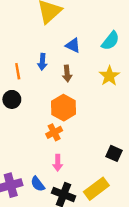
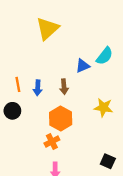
blue triangle: (73, 45) -> (83, 66), moved, turned -48
blue arrow: (42, 62) -> (38, 88), moved
yellow star: (109, 76) -> (103, 108), moved, turned -30

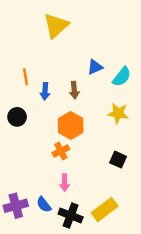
cyan semicircle: (105, 56) -> (122, 77), moved
orange line: (18, 84) -> (26, 77), moved
black square: (108, 161) -> (118, 160), moved

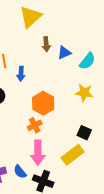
brown arrow: (74, 90) -> (46, 44), moved
pink arrow: (65, 183) -> (38, 153), size x1.6
yellow rectangle: (105, 209) -> (73, 155), moved

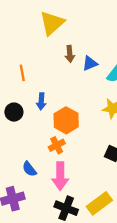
blue arrow: (21, 74) -> (41, 101), moved
yellow rectangle: (73, 155) -> (99, 203), moved
blue semicircle: (20, 172) -> (29, 169), moved

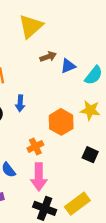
brown arrow: (70, 54) -> (48, 57), turned -105
orange hexagon: (66, 120) -> (61, 122), moved

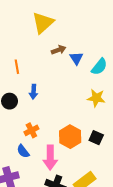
blue triangle: (68, 66) -> (76, 58), turned -40
orange hexagon: (61, 122) -> (70, 137), moved
orange cross: (35, 146) -> (31, 130), moved

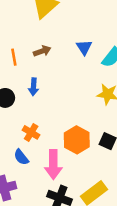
brown arrow: (59, 50) -> (42, 51), moved
orange cross: (31, 130) -> (31, 132), turned -32

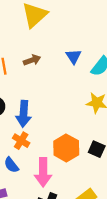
blue arrow: (34, 87) -> (24, 114), moved, size x1.5

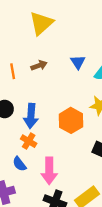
orange hexagon: (66, 148) -> (71, 120), moved

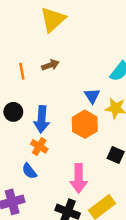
blue triangle: (78, 62) -> (92, 96), moved
pink arrow: (49, 171) -> (79, 178), moved

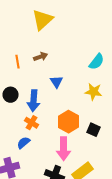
blue triangle: (92, 96) -> (56, 82), moved
orange hexagon: (85, 124) -> (68, 122), moved
blue semicircle: (29, 171) -> (24, 143), turned 88

